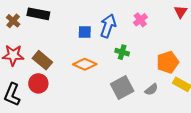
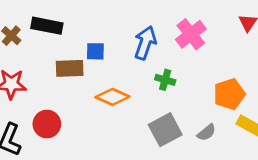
pink cross: (140, 20) -> (191, 34), size x1.5
blue square: (85, 32) -> (95, 51), moved
brown rectangle: (42, 60) -> (70, 68), moved, turned -42

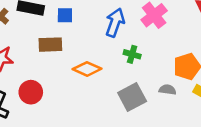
blue square: (95, 51) -> (65, 15), moved
gray semicircle: (207, 133) -> (167, 90), moved, turned -133

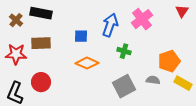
blue square: (65, 15) -> (81, 36), moved
brown rectangle: (50, 45) -> (41, 43), moved

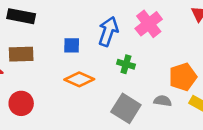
gray square: (124, 86) -> (126, 108), turned -30

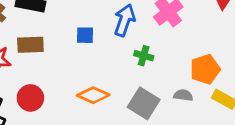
orange diamond: (79, 79) -> (93, 95), moved

